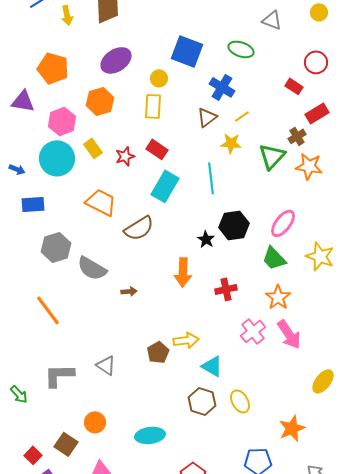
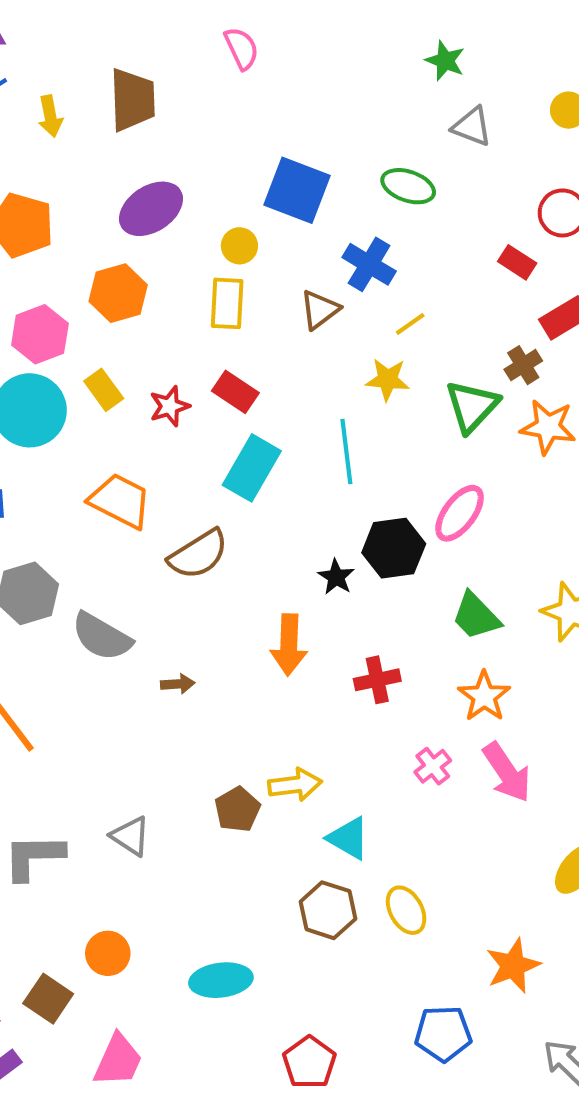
brown triangle: (207, 117) -> (320, 310), moved
pink ellipse: (283, 223) -> (460, 513), moved
pink cross: (253, 331) -> (433, 766), size x0.7

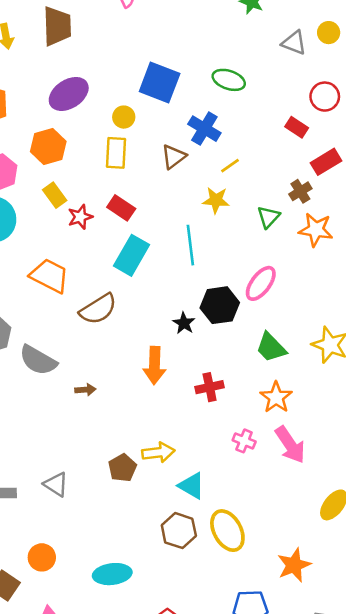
gray triangle: (472, 127) -> (294, 43), moved
yellow rectangle: (104, 390) -> (55, 195), moved
green triangle: (472, 406) -> (268, 217), size x0.7
pink cross: (433, 766) -> (244, 441), turned -30
yellow ellipse: (406, 910) -> (227, 531), size x1.4

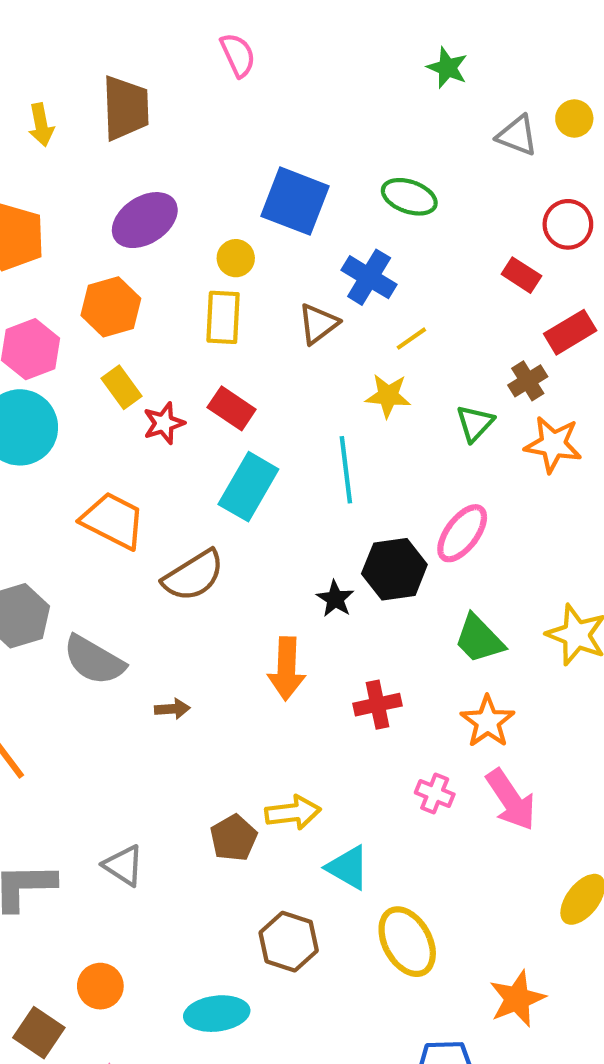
brown hexagon: (179, 531) -> (289, 942), moved

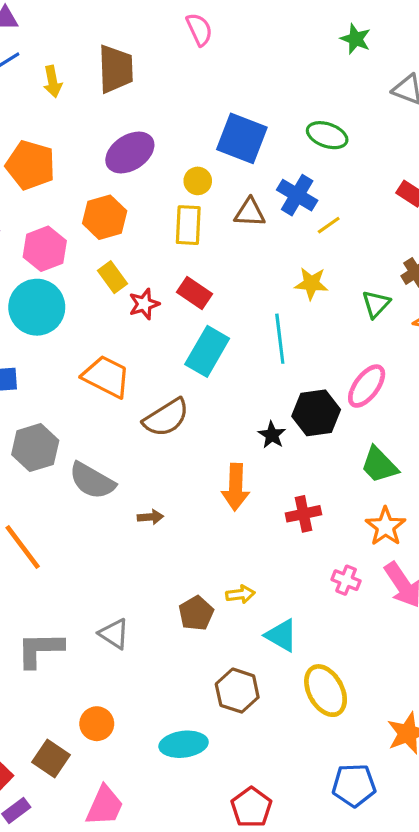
brown triangle: (318, 324) -> (250, 212), moved, turned 40
yellow line: (411, 339) -> (329, 225), moved
yellow arrow: (293, 813) -> (240, 594), size x0.7

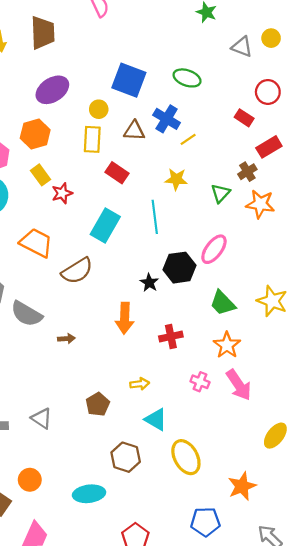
red rectangle: (195, 293) -> (117, 173), moved
yellow arrow: (240, 594) -> (140, 384), moved

